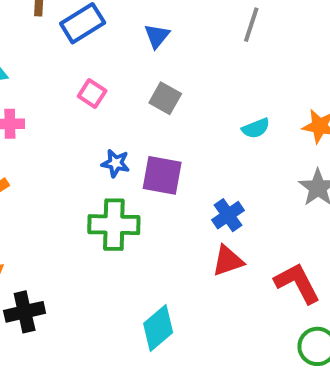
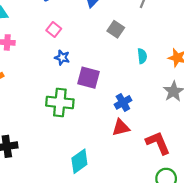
gray square: (165, 98) -> (116, 29), moved
cyan semicircle: (256, 128) -> (142, 56), turned -80
blue star: (116, 163) -> (62, 58), moved

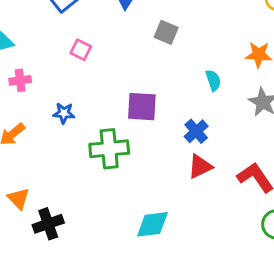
cyan semicircle: (142, 56) -> (213, 80), moved
blue star: (62, 58) -> (64, 113), moved
cyan diamond: (79, 161) -> (152, 224), turned 40

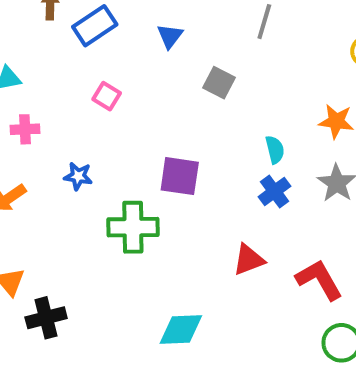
blue cross: (196, 131) -> (274, 191), moved

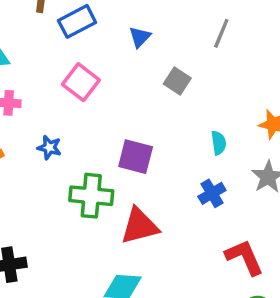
pink square: (107, 96) -> (81, 82), size x1.5
blue cross: (274, 191) -> (212, 193), moved
red triangle: (249, 260) -> (140, 226), moved, size x1.4

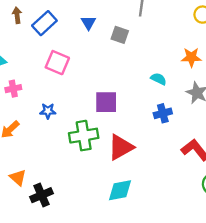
gray square: (177, 81) -> (120, 35), moved
cyan semicircle: (219, 143) -> (159, 79), turned -42
blue cross: (212, 193) -> (163, 113), turned 30

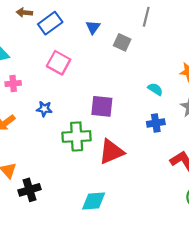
brown arrow: (17, 15) -> (24, 13), turned -84
cyan diamond: (120, 190) -> (94, 201), moved

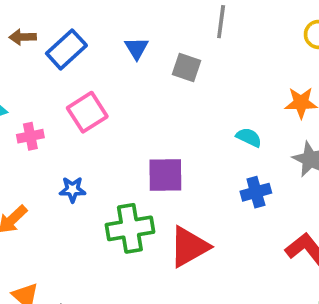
pink square: (59, 63) -> (87, 112), turned 35
pink cross: (13, 84) -> (30, 136), moved

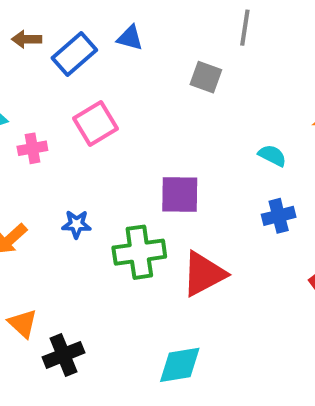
blue triangle: (137, 48) -> (130, 38), moved, turned -45
blue star: (73, 190) -> (76, 224), moved

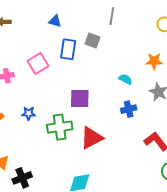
blue rectangle: (74, 54) -> (68, 49), moved, turned -40

